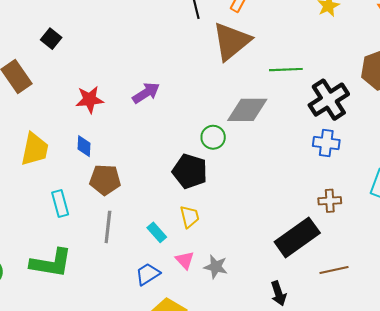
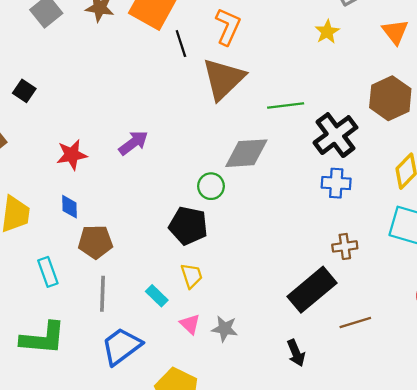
blue trapezoid: (148, 274) -> (121, 346), moved, size x1.5

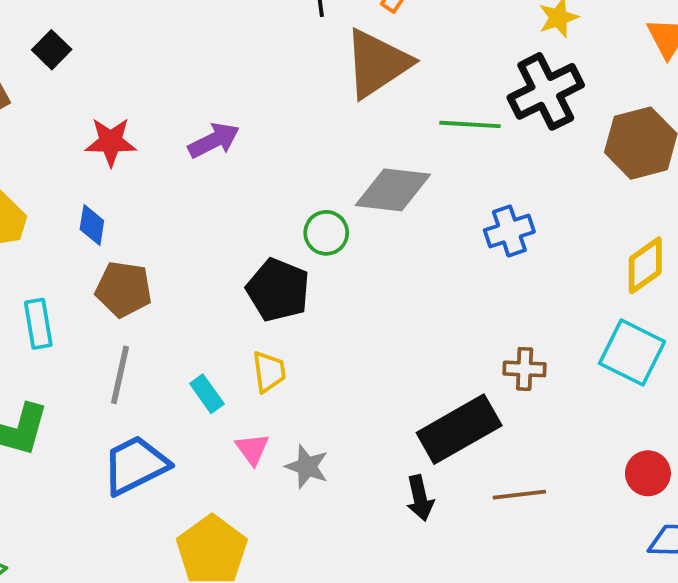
black square: (24, 91) -> (52, 50), moved
black cross: (335, 135) -> (546, 91), moved
blue cross: (336, 183) -> (509, 231), moved, turned -32
black arrow: (296, 353) -> (420, 498), moved

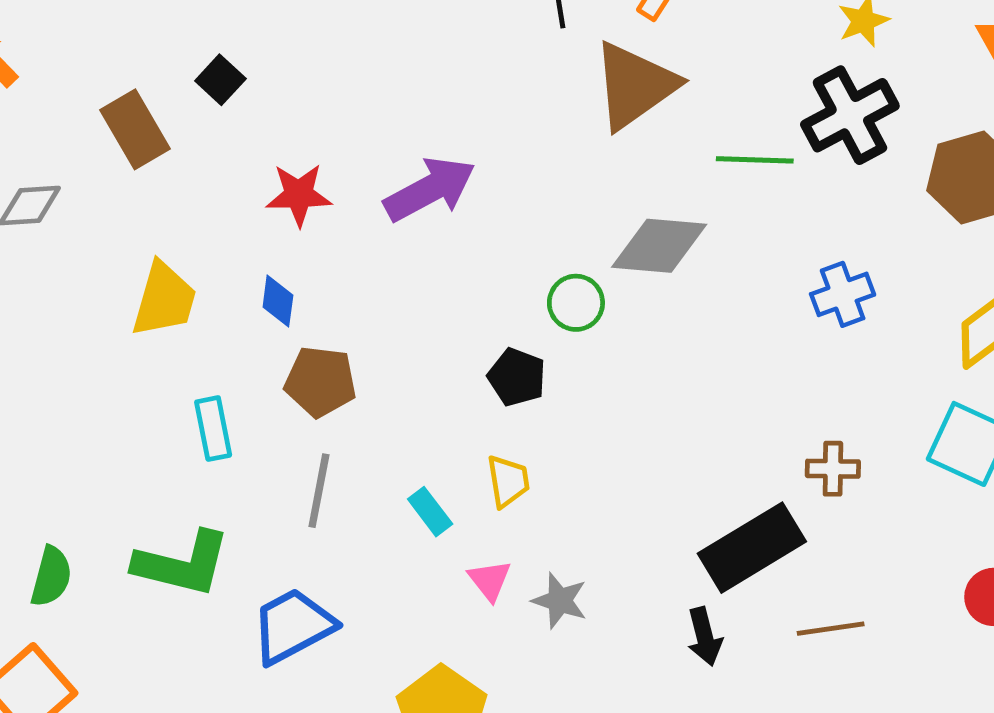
purple arrow: (214, 140) -> (430, 189), size x1.4
blue cross: (509, 231) -> (843, 294), moved
black pentagon: (278, 290) -> (517, 377), size x0.7
blue trapezoid: (135, 465) -> (293, 626), moved

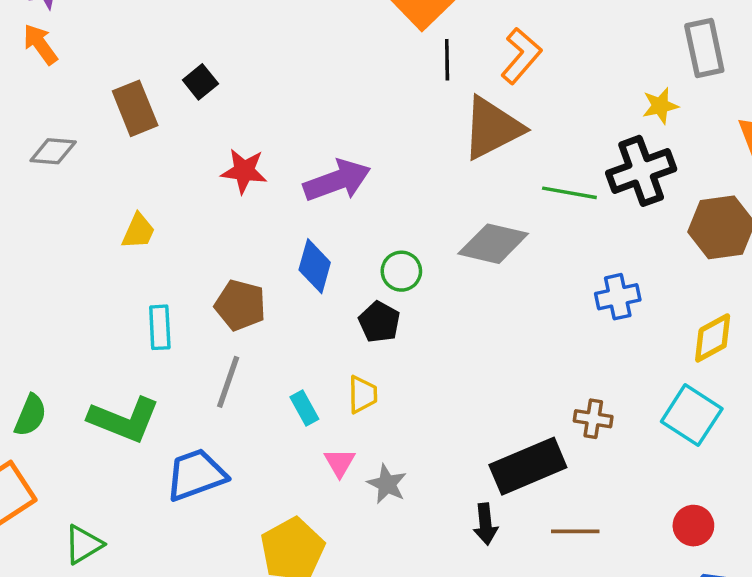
yellow trapezoid: (164, 299) -> (138, 231), size x0.7
blue diamond: (278, 301) -> (315, 266), moved, size x1.4
green circle: (576, 303) -> (401, 271), moved

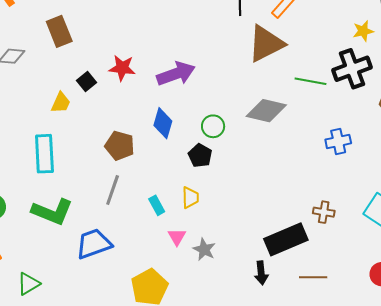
black square: (200, 82) -> (87, 81), moved
cyan rectangle: (160, 327) -> (44, 154), moved, size x1.5

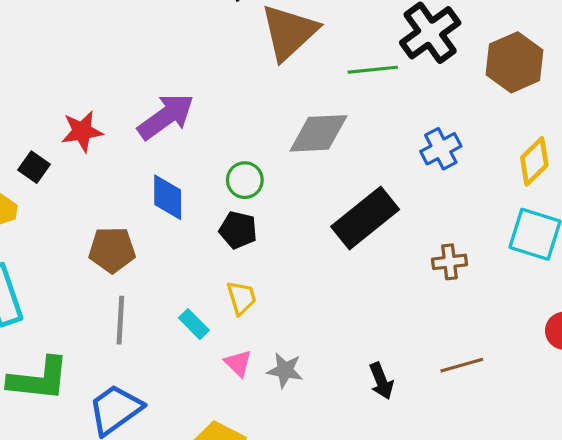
black rectangle: (286, 239) -> (365, 218), moved

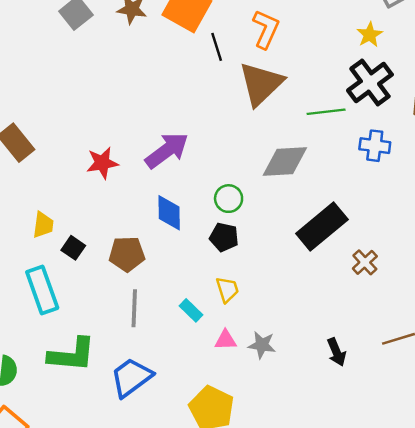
blue cross: (441, 149) -> (375, 146), moved, turned 36
black square: (34, 167) -> (73, 248), moved
brown cross: (450, 262) -> (365, 262), moved, turned -35
pink triangle: (238, 363) -> (226, 340), turned -45

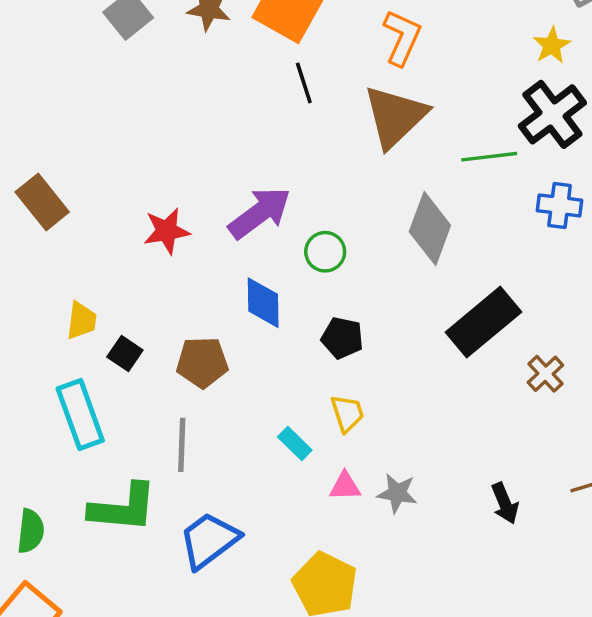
black line: (217, 47) -> (304, 83), moved
gray diamond: (285, 161) -> (430, 229), turned -66
green circle: (229, 199) -> (325, 252), moved
gray line: (134, 308) -> (182, 445), moved

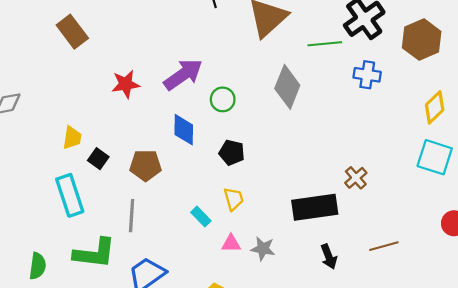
brown rectangle: (42, 202) -> (72, 32), moved
black rectangle: (484, 322) -> (315, 207), moved, turned 30

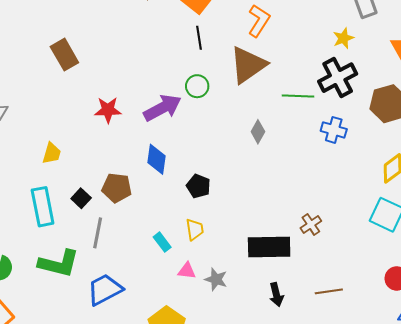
gray diamond: (287, 87) -> (258, 132), size x0.6
green circle: (223, 99) -> (197, 86), moved
black square: (98, 159) -> (81, 198), moved

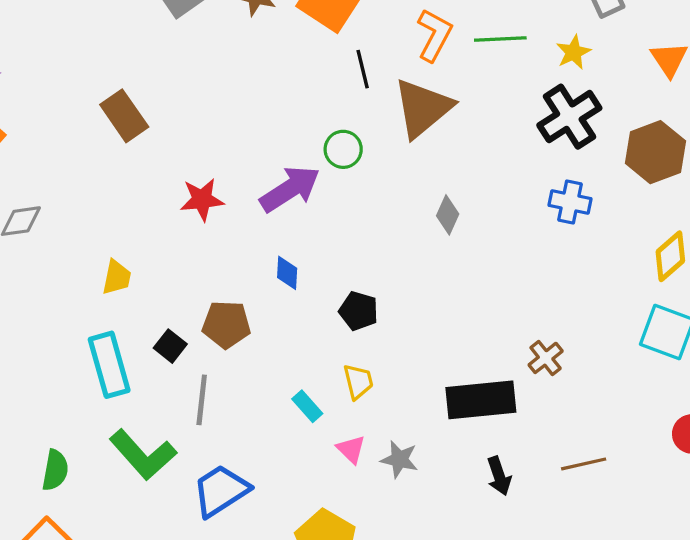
black line: (199, 38) -> (363, 69), moved
green line: (298, 96) -> (500, 39), moved
blue diamond: (156, 159) -> (287, 273), size x0.7
green L-shape: (59, 263) -> (143, 455), turned 39
pink triangle: (187, 271) -> (351, 449), turned 42

